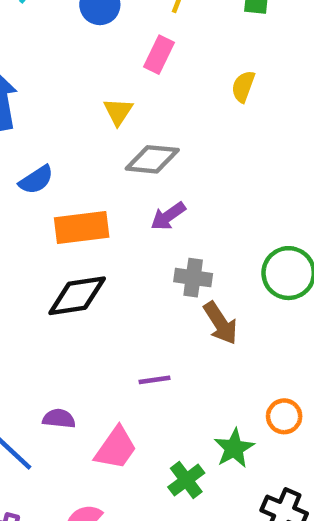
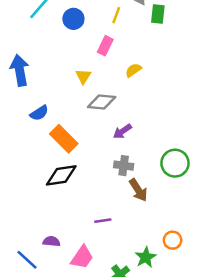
yellow semicircle: (243, 87) -> (133, 70), moved, turned 35
purple arrow: (168, 216) -> (122, 131), moved
orange rectangle: (82, 228) -> (64, 139), turned 52

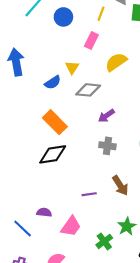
yellow semicircle: (133, 70) -> (116, 62), size x1.5
blue semicircle: (39, 113) -> (53, 82), moved
brown arrow: (138, 190) -> (120, 186), moved

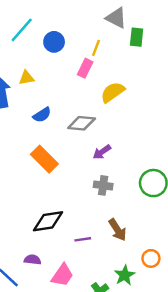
yellow line: (101, 14) -> (96, 48), moved
yellow triangle: (72, 67) -> (26, 78), moved, turned 48
black diamond: (53, 154) -> (48, 221), moved

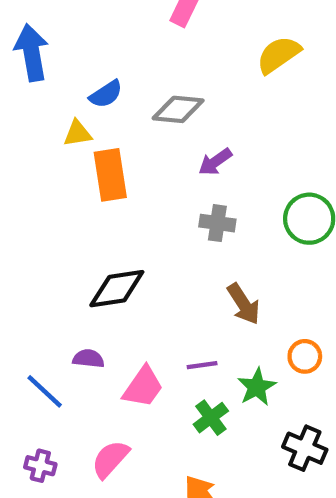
yellow triangle: (26, 78) -> (77, 133), moved
yellow semicircle: (113, 92) -> (279, 55), moved
orange rectangle: (44, 159) -> (110, 175), turned 36
purple line: (83, 239) -> (202, 365), moved

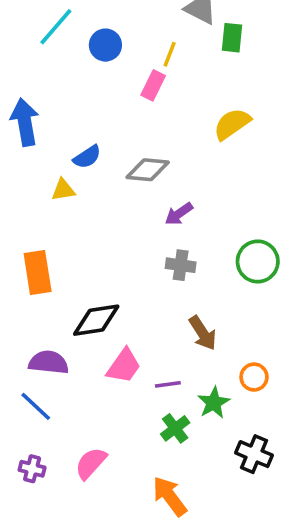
orange rectangle: (110, 175) -> (38, 272), moved
purple semicircle: (88, 359) -> (49, 362), moved, size x1.5
pink trapezoid: (143, 387) -> (124, 366), moved

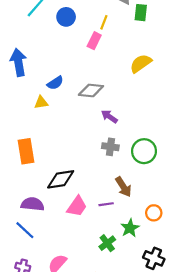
purple arrow: (179, 214) -> (109, 116), turned 70
green circle: (258, 261) -> (144, 151), moved
purple line: (168, 384) -> (106, 204), moved

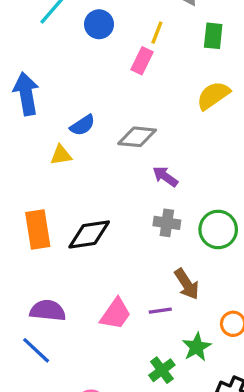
green rectangle: (141, 13) -> (213, 36), moved
black diamond: (61, 179) -> (89, 234), moved

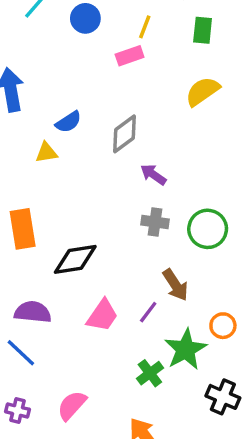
pink rectangle: (142, 61) -> (130, 56), turned 45
gray diamond: (137, 137) -> (124, 134), turned -42
black diamond: (89, 234) -> (75, 259), moved
purple line: (160, 311) -> (148, 312), turned -45
green star: (197, 347) -> (186, 349), size x1.4

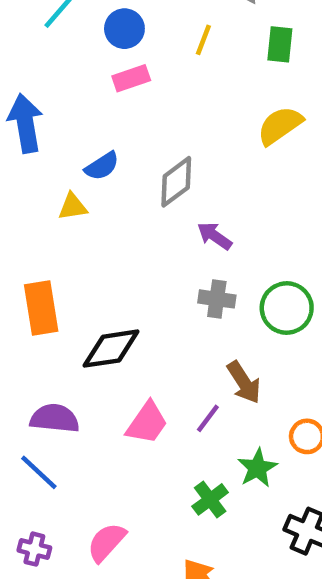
pink rectangle: (130, 56) -> (131, 78), moved
green star: (186, 349) -> (257, 468), size x0.7

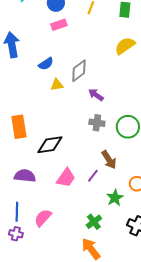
yellow triangle: (73, 207) -> (57, 85), moved
blue line: (39, 472) -> (17, 212), moved, turned 48
green cross: (210, 499) -> (94, 222), moved
pink semicircle: (106, 542) -> (43, 218), moved

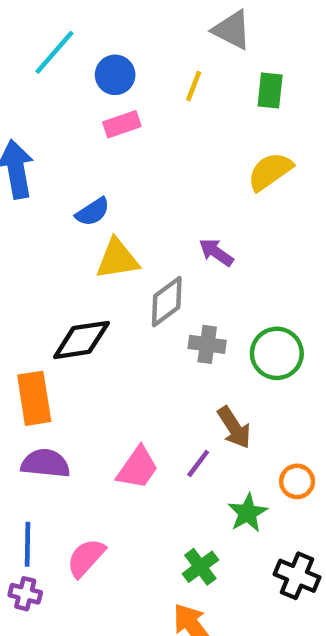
gray diamond: (79, 71) -> (167, 302), moved
yellow triangle: (57, 85) -> (117, 259), size x1.5
purple arrow: (96, 95) -> (216, 252), moved
orange rectangle: (19, 127) -> (34, 398), moved
black diamond: (50, 145) -> (81, 340), moved

